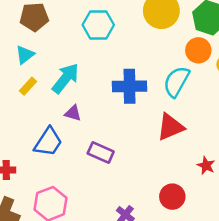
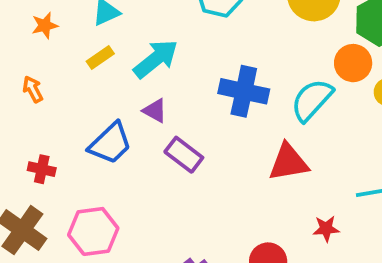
purple rectangle: (101, 152) -> (184, 155), moved
red star: (206, 166) -> (326, 229), turned 30

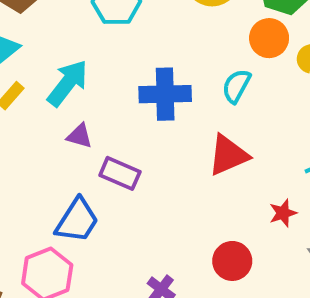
cyan semicircle: (312, 100) -> (236, 86), size x0.7
blue trapezoid: (110, 143) -> (77, 220), moved

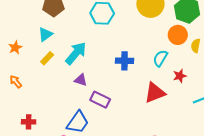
blue cross: (165, 94) -> (124, 61), size x0.7
red star: (283, 213) -> (180, 76), moved

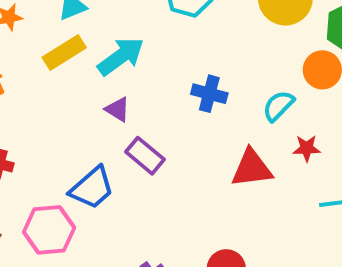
yellow rectangle: (47, 58) -> (64, 53), size x1.5

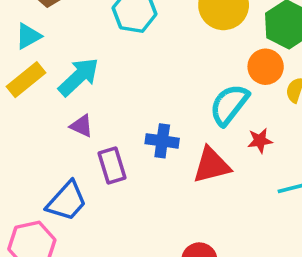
blue cross: (209, 94) -> (162, 141), moved
cyan semicircle: (278, 106) -> (229, 105), size x1.4
purple rectangle: (145, 156) -> (112, 165), turned 40

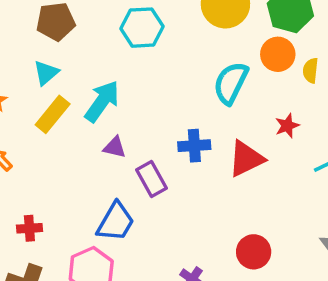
cyan semicircle: (229, 105) -> (231, 83), moved

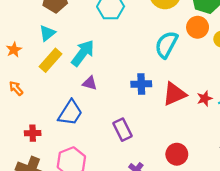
red star: (287, 126) -> (205, 98), moved
purple rectangle: (152, 179) -> (123, 130), moved
blue trapezoid: (116, 222) -> (70, 113), moved

